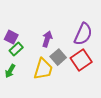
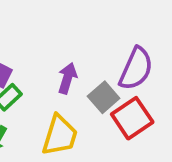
gray square: (58, 57) -> (104, 97), moved

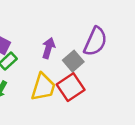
red square: (132, 118) -> (71, 87), moved

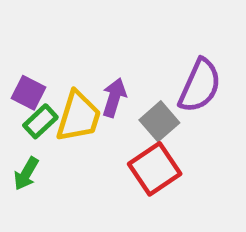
yellow trapezoid: (43, 87) -> (78, 117), moved

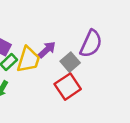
purple arrow: (114, 98) -> (47, 50), turned 30

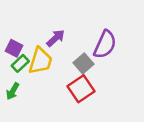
purple arrow: (47, 50) -> (56, 38), moved

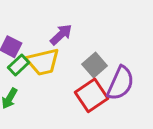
purple semicircle: (105, 44) -> (120, 83), moved
yellow trapezoid: (40, 61) -> (43, 62), turned 60

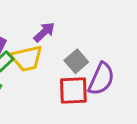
red square: (92, 95) -> (73, 91), turned 32

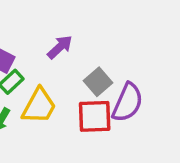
yellow trapezoid: (27, 58) -> (39, 106), moved, turned -48

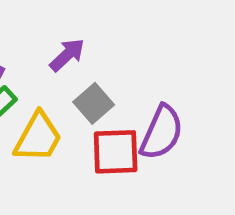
gray square: (98, 82) -> (94, 103), moved

